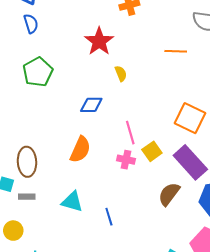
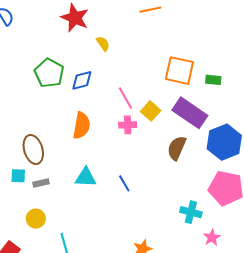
green pentagon: (38, 72) -> (49, 73), moved

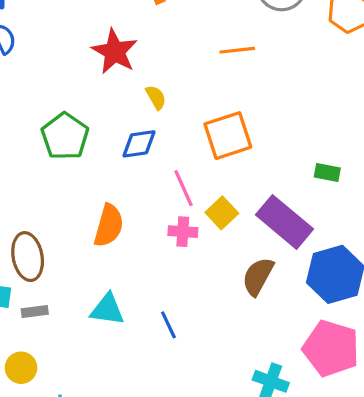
orange square: (179, 71) -> (228, 136), moved, turned -36
blue diamond: (82, 80) -> (139, 144), moved

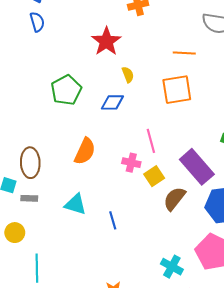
orange square: (228, 136) -> (177, 90), moved
pink line: (183, 188) -> (151, 141), moved
yellow square: (222, 213) -> (154, 176), moved

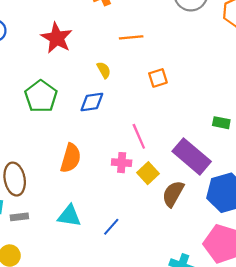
red star: (106, 41) -> (57, 38), moved
orange line: (184, 53) -> (131, 37), moved
orange square: (177, 90) -> (158, 78), size x0.6
blue line: (113, 220) -> (111, 227), turned 66

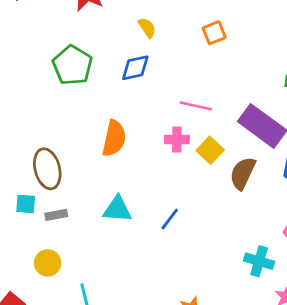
pink line: (139, 136) -> (196, 106), turned -50

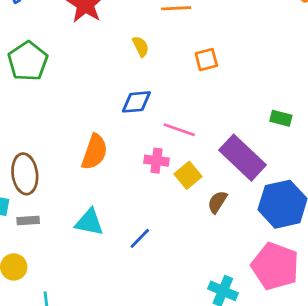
green pentagon: (72, 65) -> (28, 61), moved
blue diamond: (135, 68) -> (136, 102), moved
brown semicircle: (243, 173) -> (217, 202), size x0.7

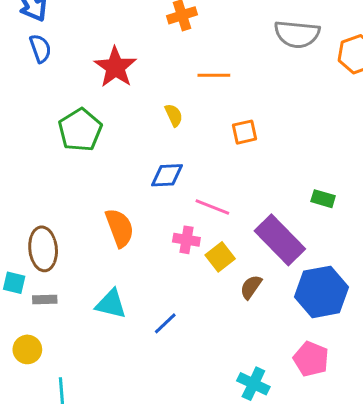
green pentagon: (28, 61) -> (80, 130), moved
orange semicircle: (95, 152) -> (120, 228), turned -42
pink pentagon: (275, 266) -> (311, 359), size x0.7

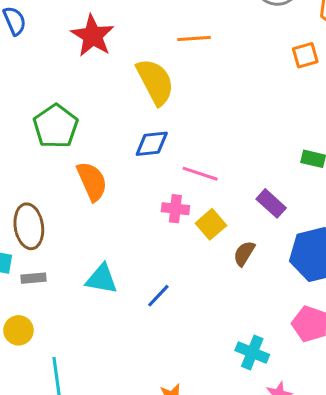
yellow semicircle: (174, 115) -> (155, 82), size x2.0
green pentagon: (80, 130) -> (56, 126), moved
orange square: (245, 132) -> (305, 55), moved
orange semicircle: (120, 228) -> (92, 181), moved
purple rectangle: (280, 240) -> (271, 203), size x0.6

